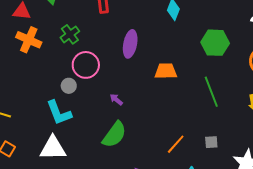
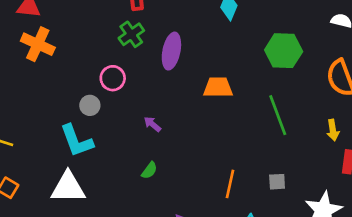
green cross: (70, 34) -> (131, 34), moved
pink circle: (86, 65) -> (113, 78), size x0.7
green semicircle: (114, 135) -> (149, 170), size x0.5
orange line: (176, 144) -> (230, 184), turned -30

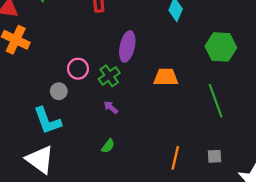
green cross: (131, 34) -> (109, 76), moved
white triangle: (68, 187) -> (40, 160), turned 36

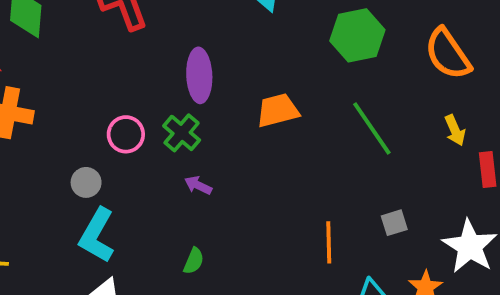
gray circle: (59, 91) -> (86, 182), moved
cyan L-shape: (47, 121) -> (97, 235), turned 64
green semicircle: (108, 146) -> (194, 261), moved

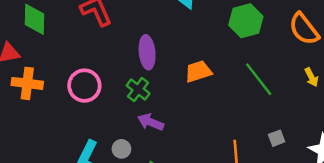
pink circle: (126, 134) -> (84, 86), moved, size x1.4
gray circle: (86, 182) -> (121, 149), moved
purple arrow: (198, 185) -> (151, 122), size x1.5

